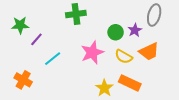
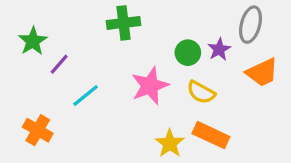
green star: (20, 25) -> (33, 41), turned -30
orange trapezoid: (149, 52) -> (262, 72), moved

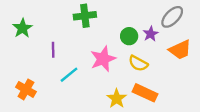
gray ellipse: (251, 25) -> (172, 17), turned 30
purple line: (59, 64) -> (53, 50), moved, turned -42
cyan line: (86, 96) -> (69, 75), moved

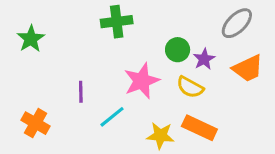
purple star: (151, 34) -> (204, 59), moved
purple line: (53, 50) -> (81, 92), moved
cyan line: (69, 75) -> (112, 117), moved
yellow star: (117, 99) -> (160, 136), turned -30

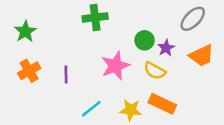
cyan line: (112, 117) -> (91, 109), moved
orange cross: (36, 123) -> (29, 71), moved, turned 30

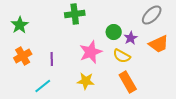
orange rectangle: (162, 104) -> (128, 82), turned 35
cyan line: (91, 109) -> (43, 86), moved
yellow star: (131, 110) -> (86, 81), moved

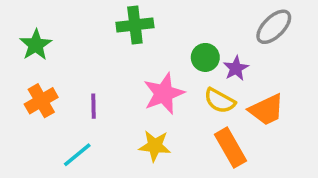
orange trapezoid: (159, 44) -> (267, 110), moved

